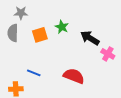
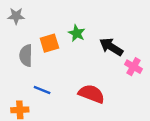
gray star: (21, 13) -> (16, 16), moved
gray semicircle: (13, 33) -> (26, 55), moved

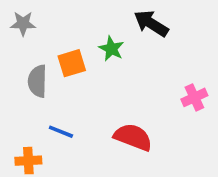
black arrow: (111, 47) -> (151, 23), moved
pink cross: (134, 67) -> (194, 97), turned 35

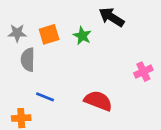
gray star: (23, 23) -> (17, 33), moved
orange square: (72, 63) -> (49, 34), moved

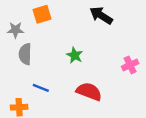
orange square: (49, 34) -> (42, 14), moved
green star: (82, 36) -> (75, 55), moved

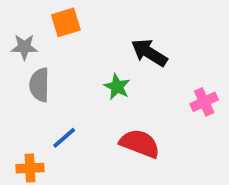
black arrow: (101, 15) -> (149, 53), moved
blue line: (41, 88) -> (64, 138), turned -63

